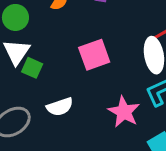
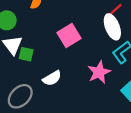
pink star: (124, 112) -> (99, 72), turned 30

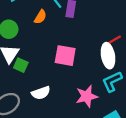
pink square: (69, 36) -> (65, 56), turned 30

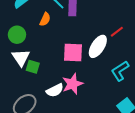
white ellipse: (108, 56) -> (98, 46), moved, turned 50
pink star: (87, 96) -> (73, 84), moved

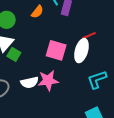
red line: (117, 32) -> (89, 36), moved
white ellipse: (98, 46) -> (81, 51), turned -30

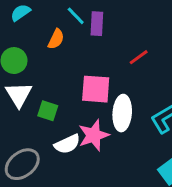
white ellipse: (81, 51) -> (122, 113), moved
green square: (14, 54) -> (48, 111), moved

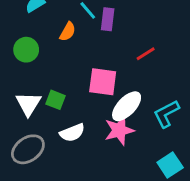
white triangle: (19, 94) -> (28, 104), moved
white ellipse: (122, 113) -> (127, 106), turned 36
pink star: (94, 135) -> (119, 130), moved

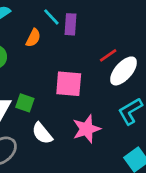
white ellipse: (127, 106) -> (123, 71), moved
white semicircle: (72, 133) -> (42, 133), turned 75

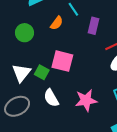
purple rectangle: (71, 24) -> (94, 26), moved
pink square: (69, 84) -> (62, 61), moved

